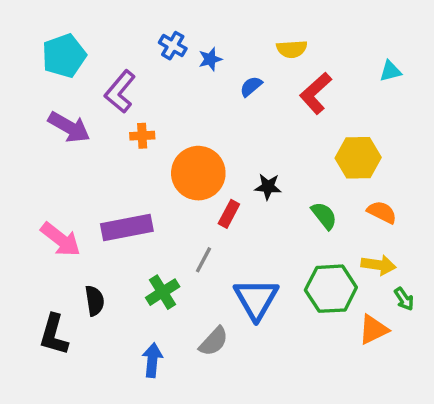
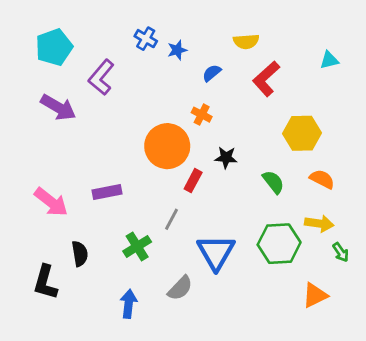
orange cross: (142, 136) -> (202, 115), moved, turned 30
purple rectangle: (127, 228) -> (107, 192), size x0.7
orange triangle: (373, 330) -> (315, 295), moved

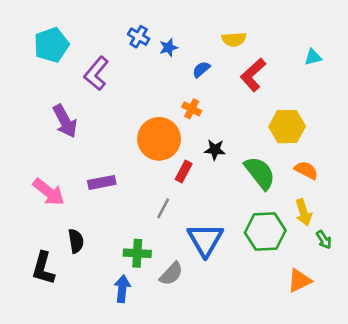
purple arrow: (58, 107) -> (65, 121), moved, turned 32
green semicircle: (273, 182) -> (260, 173), size x1.5
yellow arrow: (319, 224) -> (303, 212), turned 65
green cross: (137, 246) -> (137, 253), moved, turned 35

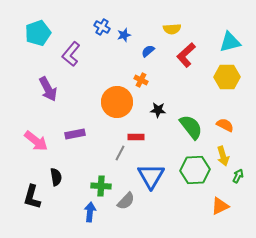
cyan triangle: (313, 57) -> (230, 42), size x1.6
yellow hexagon: (287, 127) -> (227, 77), moved
red rectangle: (184, 172) -> (136, 137), moved, turned 63
green arrow: (324, 240) -> (238, 176), turned -120

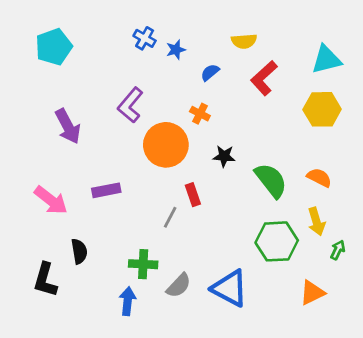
purple L-shape: (71, 54) -> (130, 105), moved
red rectangle: (136, 137) -> (193, 195), turned 70
blue triangle: (151, 176) -> (230, 288), moved, turned -32

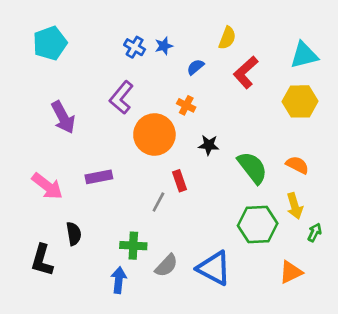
blue cross: (145, 38) -> (135, 47), moved
yellow semicircle: (244, 41) -> (227, 38), turned -65

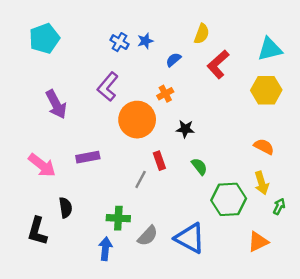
orange cross: (186, 105) -> (165, 94), turned 35
green semicircle: (252, 168) -> (199, 167), moved, size x0.6

